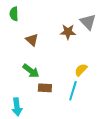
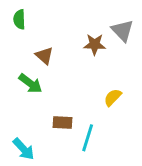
green arrow: (31, 71) -> (30, 83), moved
cyan line: (73, 91) -> (88, 138), moved
cyan arrow: (17, 107) -> (23, 149), turned -36

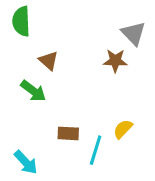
green semicircle: (19, 19) -> (21, 21), size x1.4
brown star: (95, 44) -> (115, 61), moved
yellow semicircle: (113, 97) -> (123, 129), moved

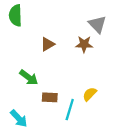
brown triangle: (49, 61) -> (48, 44), moved, turned 48
green arrow: (33, 91) -> (29, 77), moved

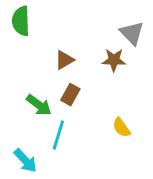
yellow semicircle: (90, 94) -> (121, 128), turned -80
brown rectangle: (50, 97) -> (70, 95), moved, turned -64
cyan line: (70, 110) -> (58, 135), moved

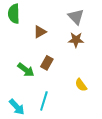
gray triangle: (132, 33) -> (76, 17), moved
brown triangle: (64, 60) -> (40, 32), moved
cyan line: (58, 135) -> (44, 101), moved

